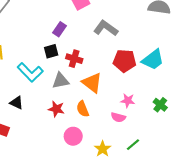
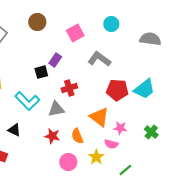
black square: (51, 51) -> (41, 72), moved
red cross: (74, 59) -> (69, 88), turned -35
orange triangle: (92, 83) -> (99, 117), moved
yellow star: (103, 149) -> (96, 157), moved

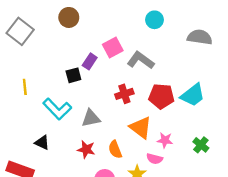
pink square: (75, 33) -> (113, 48), moved
red cross: (69, 88) -> (124, 94), moved

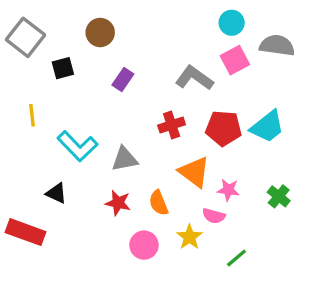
brown circle: (69, 17) -> (100, 32), moved
cyan circle: (154, 20) -> (232, 23), moved
pink square: (113, 48) -> (235, 60), moved
black square: (73, 75) -> (63, 68), moved

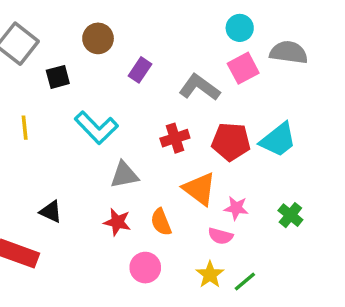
purple rectangle: (123, 80) -> (140, 70), moved
cyan L-shape: (77, 146) -> (96, 128), moved
yellow star: (189, 237) -> (210, 275), moved

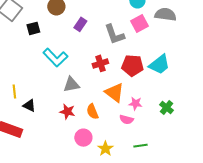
gray L-shape: (199, 87) -> (114, 34), turned -145
yellow line: (25, 128) -> (14, 92), moved
yellow star: (210, 275) -> (105, 149), moved
green line: (245, 282) -> (140, 146), turned 32

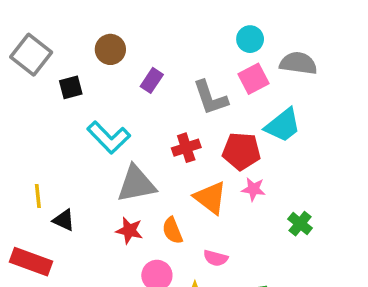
cyan trapezoid: (159, 64) -> (283, 125), moved
gray triangle: (71, 85) -> (136, 184), size x1.4
pink star: (135, 104) -> (253, 189), moved
pink semicircle: (126, 120) -> (216, 258), moved

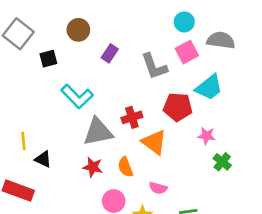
red cross: (186, 148) -> (132, 117), moved
pink star: (253, 189) -> (206, 136), moved

